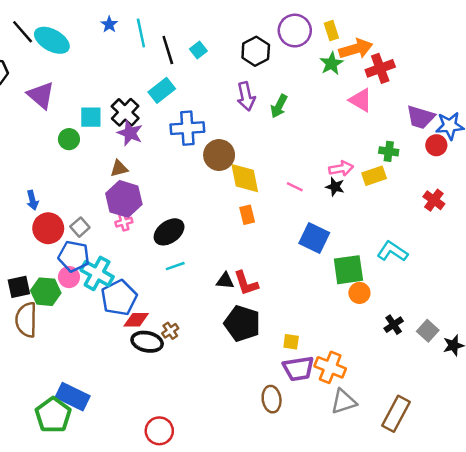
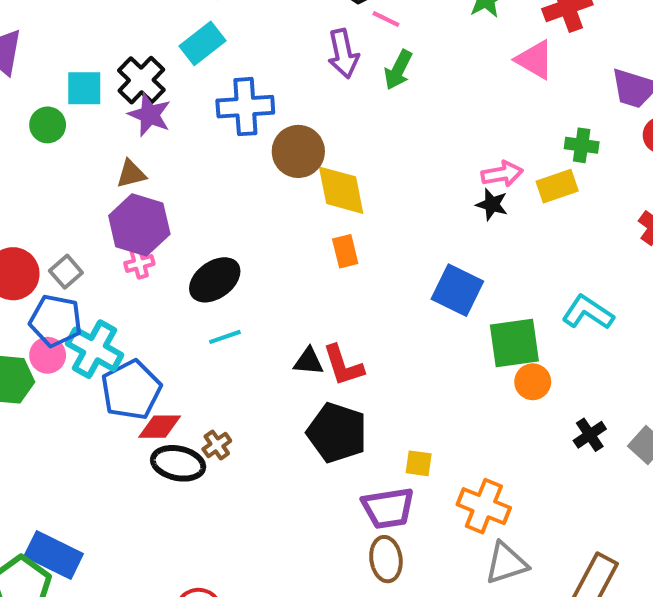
pink line: (295, 187) -> (386, 19), moved
purple trapezoid: (298, 369) -> (388, 508), moved

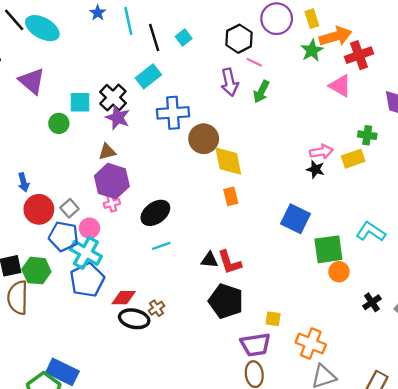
pink circle: (48, 355) -> (89, 228), moved
blue pentagon: (131, 390) -> (87, 280), moved

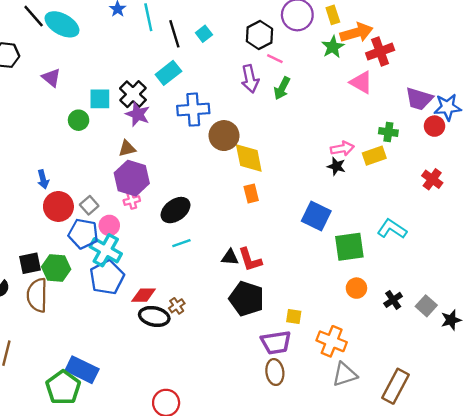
purple triangle: (32, 81) -> (51, 78), size x0.7
orange circle: (339, 272) -> (356, 288), moved

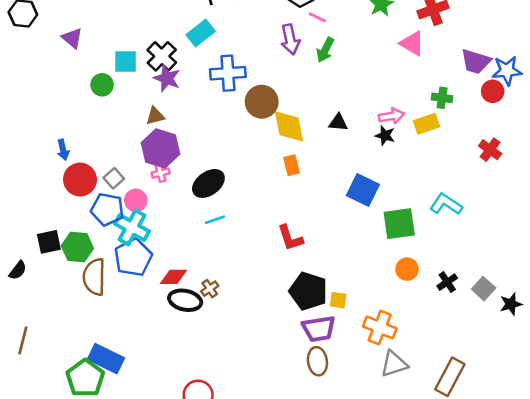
black triangle: (230, 257) -> (338, 122), moved
brown semicircle: (37, 295) -> (94, 277), moved
black pentagon: (246, 299) -> (308, 291), moved

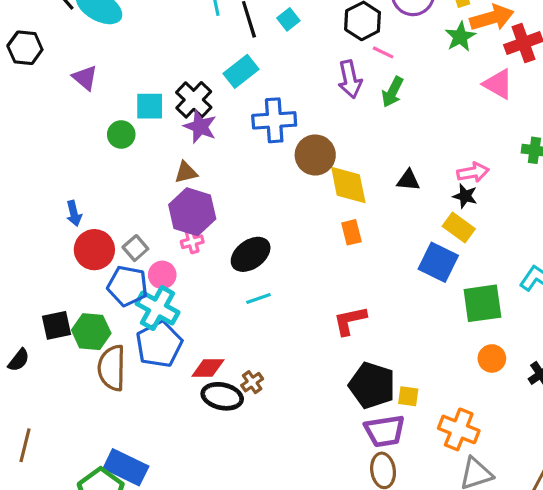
yellow rectangle: (426, 124) -> (459, 228), moved, turned 55
red L-shape: (290, 238) -> (350, 321), turned 96

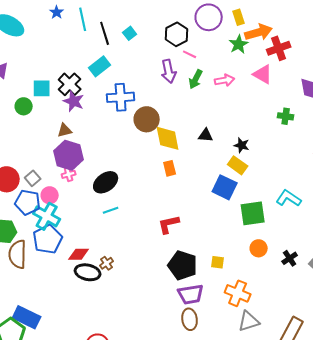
pink arrow: (473, 172) -> (225, 80), moved
yellow square: (408, 396) -> (218, 262), moved

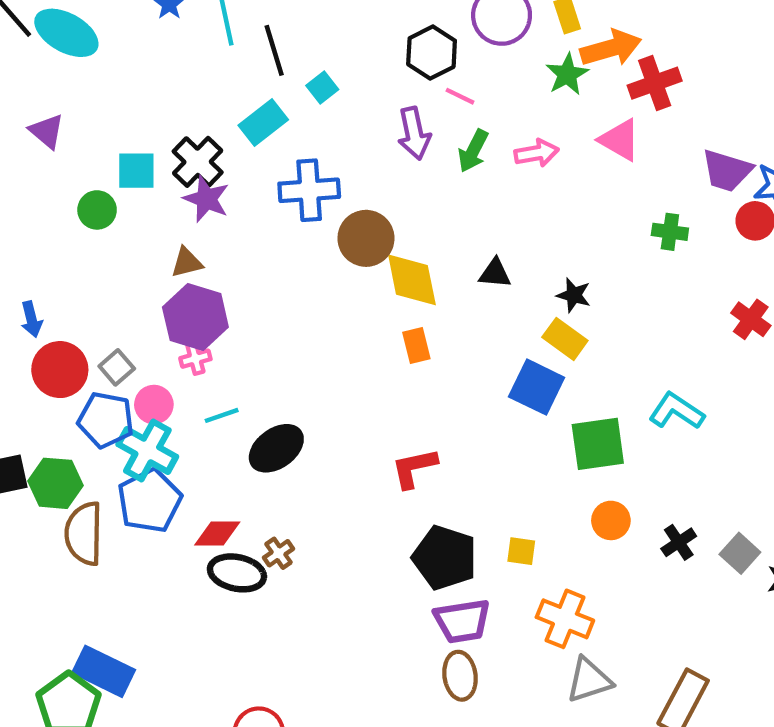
cyan square: (130, 33) -> (322, 87), moved
black ellipse: (106, 182) -> (276, 448), moved
cyan line: (111, 210) -> (222, 415), moved

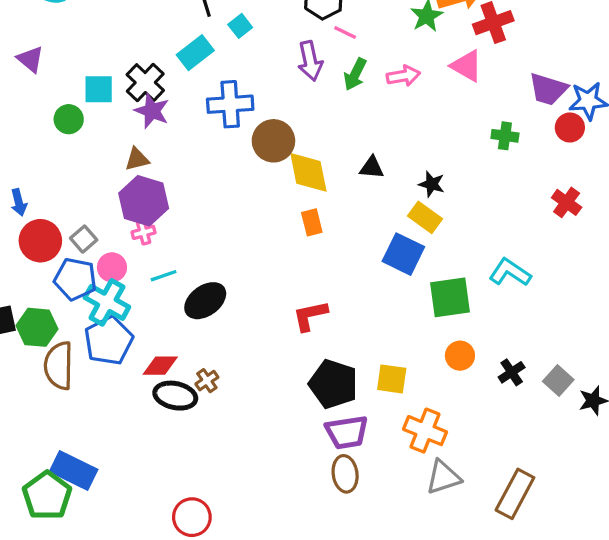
yellow square: (521, 551) -> (392, 379), size x1.4

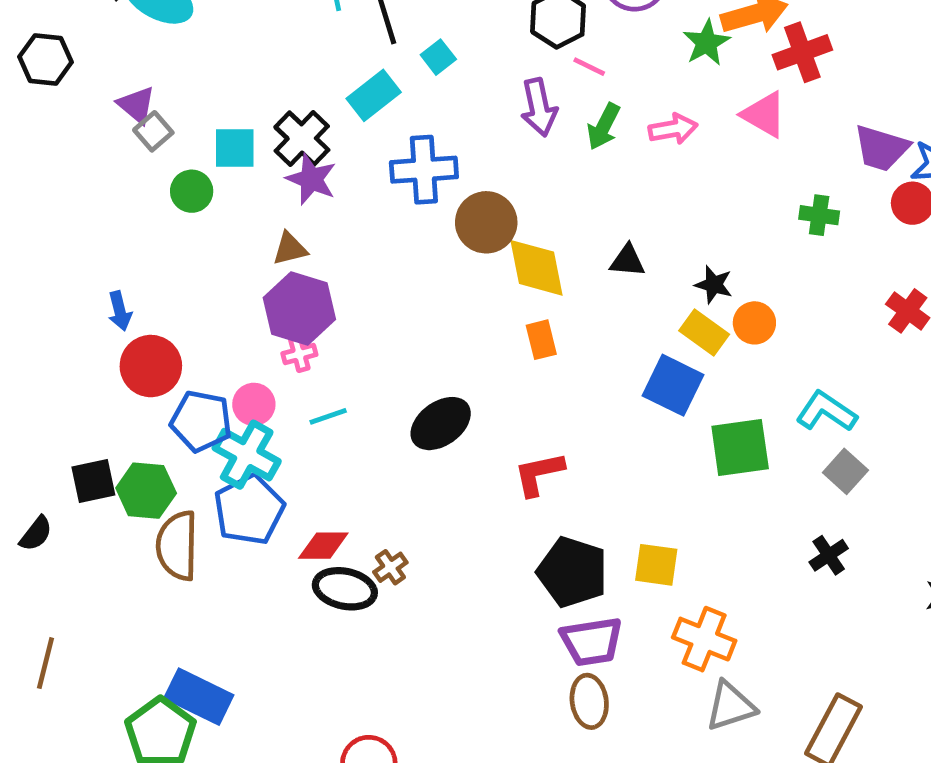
gray square: (84, 239) -> (153, 131), moved
black ellipse: (205, 301) -> (441, 424), moved
orange circle: (460, 356) -> (754, 323), moved
gray square: (558, 381) -> (845, 471), moved

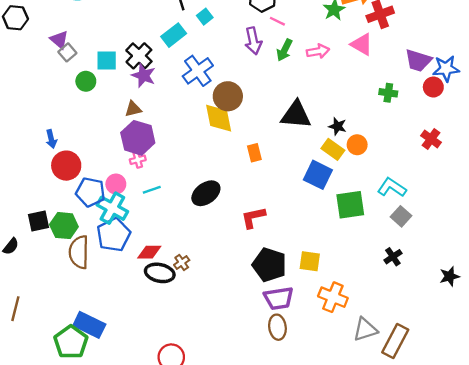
blue cross: (424, 170) -> (198, 71), turned -32
black triangle: (628, 261) -> (296, 115), size x1.8
yellow diamond: (536, 268) -> (219, 118), moved
gray triangle: (730, 706) -> (365, 329), moved

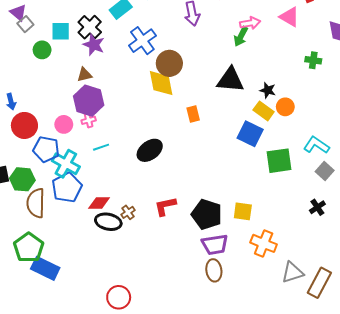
green arrow: (284, 50) -> (241, 36), moved
pink circle: (116, 184) -> (64, 124), moved
red L-shape: (253, 217) -> (165, 206), moved
green pentagon: (71, 342) -> (29, 248), moved

